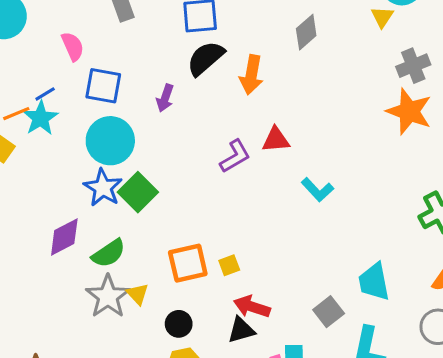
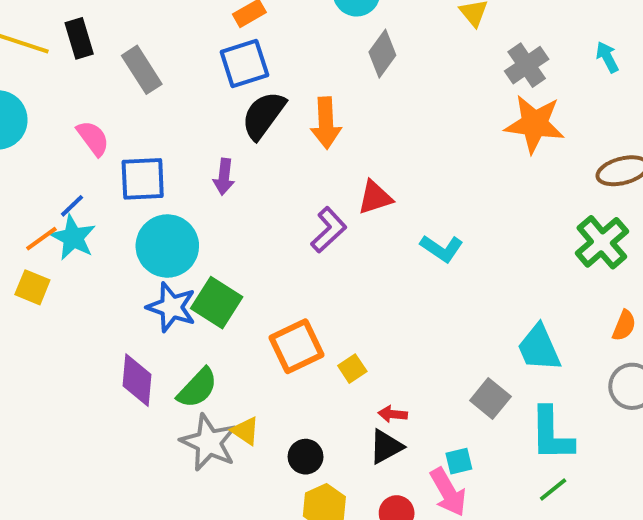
purple diamond: (64, 237) -> (137, 380), turned -45
orange square: (188, 263) -> (296, 346), moved
red arrow: (252, 307) -> (393, 414), size x0.6

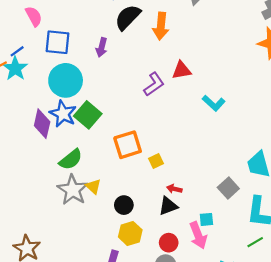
purple diamond: (137, 380) -> (42, 124), moved

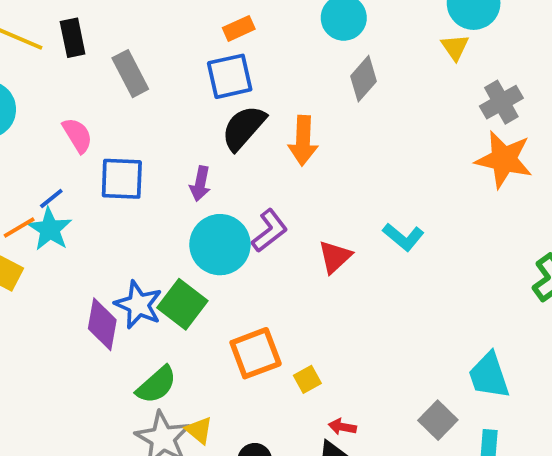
red triangle: (182, 70) -> (335, 257), moved, turned -30
cyan circle: (66, 80) -> (220, 245), moved
purple L-shape: (154, 84) -> (270, 231), moved
cyan L-shape: (214, 103) -> (403, 237), moved

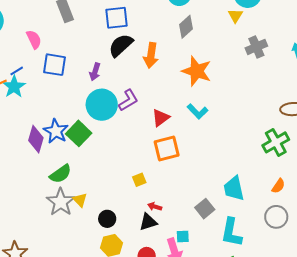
orange star: (504, 159) -> (197, 71), moved
orange square: (256, 353) -> (167, 148), moved

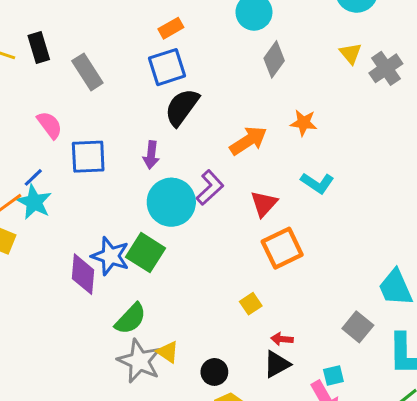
yellow triangle: (235, 16) -> (351, 53), moved
orange arrow: (151, 55) -> (248, 141), moved, turned -120
orange star: (197, 71) -> (304, 123), size x0.6

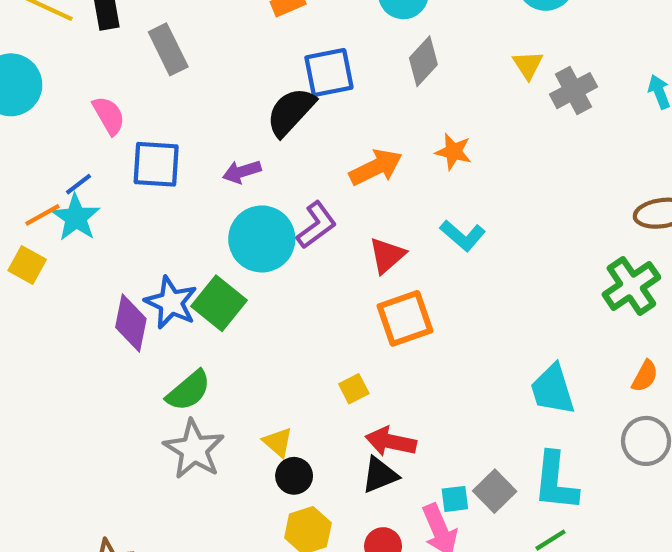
blue square: (167, 67) -> (329, 73), moved
purple arrow: (151, 155) -> (242, 172), turned 60
gray square: (358, 327) -> (495, 491), moved
red arrow: (282, 339) -> (391, 442), size x1.6
yellow triangle: (168, 352) -> (278, 442), moved

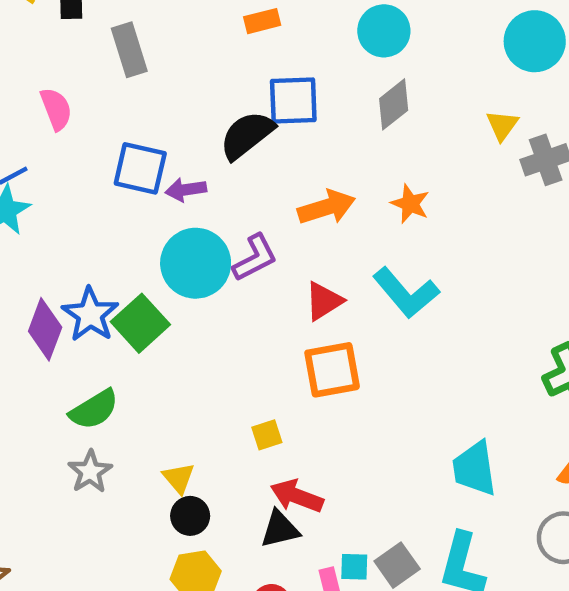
blue square: (156, 164) -> (140, 168), moved
cyan L-shape: (463, 235) -> (406, 293), size x1.4
gray star: (194, 449) -> (90, 472), size x0.7

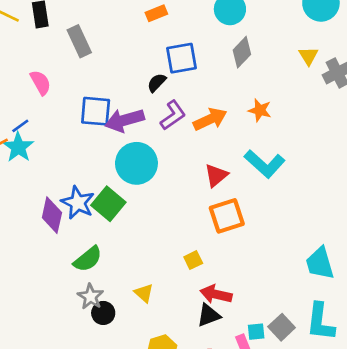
black semicircle: (247, 135) -> (157, 83), size x0.6
purple arrow: (186, 190) -> (125, 120), size x1.6
purple L-shape: (255, 258) -> (173, 115), moved
black circle: (190, 516) -> (103, 313), moved

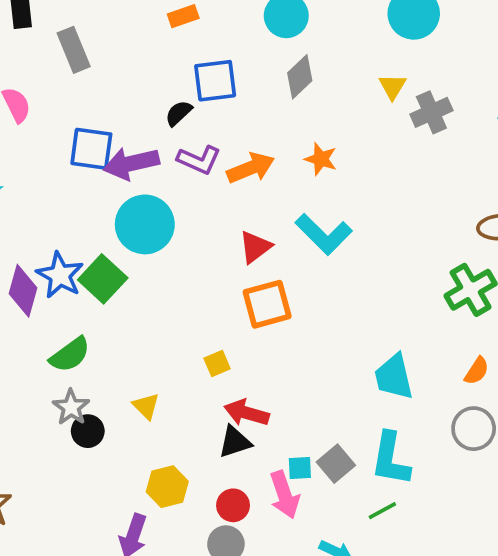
purple L-shape: (173, 115) -> (199, 160), turned 56

